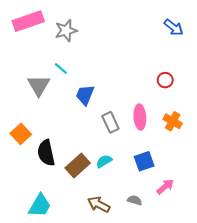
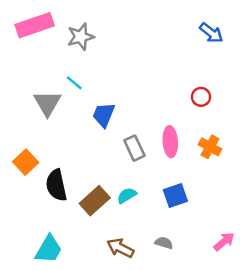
pink arrow: (165, 187) -> (224, 242), moved

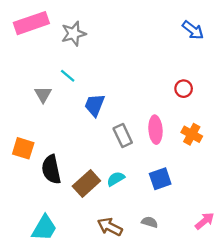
gray triangle: (47, 103) -> (43, 94), size x0.7
orange square: (26, 162) -> (23, 148), turned -30

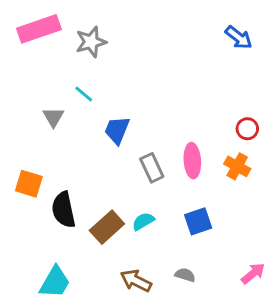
red circle: (184, 89) -> (247, 129), moved

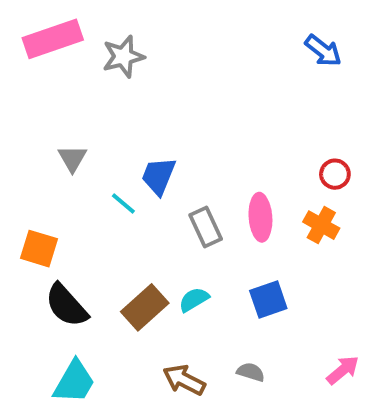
cyan line: (84, 94) -> (123, 204), moved
black semicircle: (64, 210) -> (66, 305), moved, turned -30

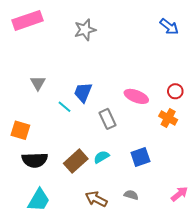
gray star: (123, 57) -> (85, 30), moved
pink ellipse: (260, 217) -> (136, 96), moved, turned -65
black semicircle: (66, 305) -> (35, 160), turned -50

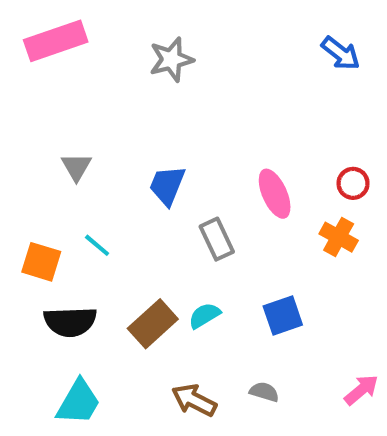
pink ellipse: (136, 96) -> (275, 194), turned 45
cyan line: (64, 107) -> (97, 245), moved

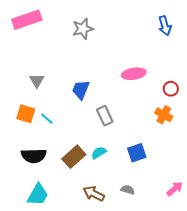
blue arrow: (341, 53) -> (165, 26), turned 36
pink ellipse: (275, 194) -> (134, 74), moved, turned -75
orange square: (41, 262) -> (26, 114), moved

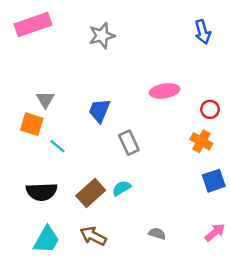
orange square: (26, 114) -> (32, 124), moved
blue square: (137, 153) -> (214, 181), moved
brown arrow: (94, 194) -> (93, 236), moved

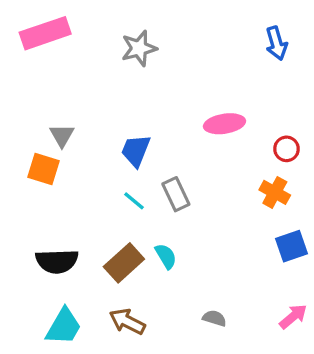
cyan line: (58, 146) -> (134, 201), moved
cyan semicircle: (121, 188) -> (166, 256), turned 90

